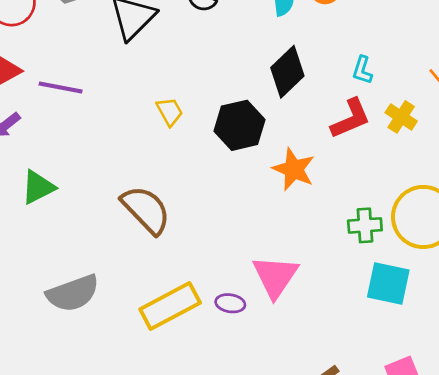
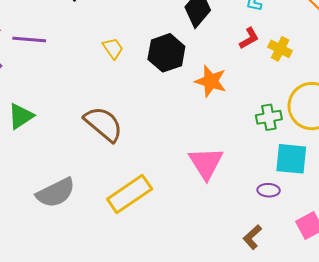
yellow cross: (401, 117) -> (280, 49), moved
red L-shape: (351, 118) -> (249, 38), size x0.7
purple ellipse: (230, 303) -> (269, 190), moved

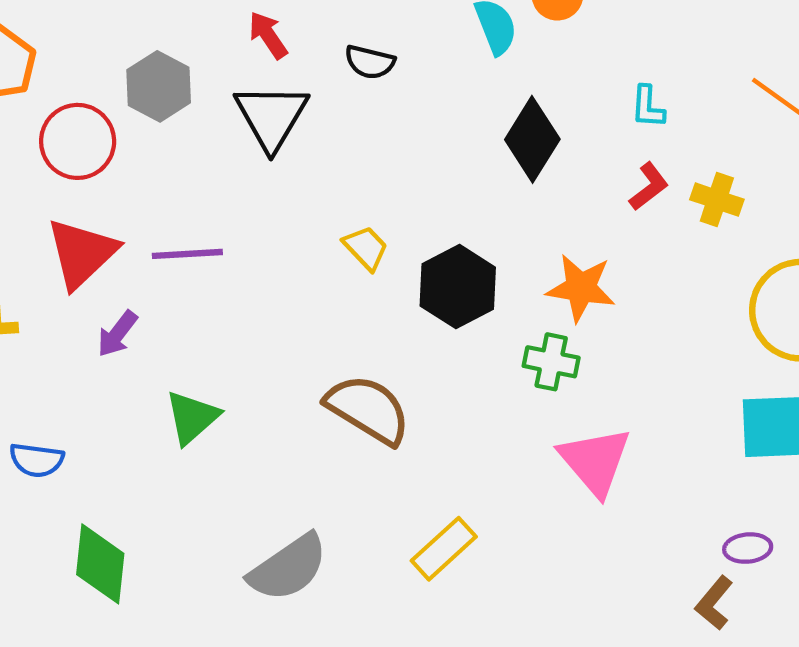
black hexagon: (166, 53) -> (458, 287), moved
green cross: (269, 117) -> (551, 362), moved, turned 30
purple ellipse: (269, 190) -> (748, 548), moved
yellow rectangle: (130, 194) -> (444, 549), size x0.7

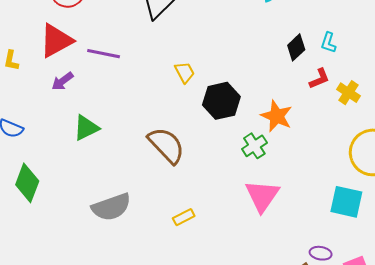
black diamond: (532, 139) -> (296, 47), moved, size x0.7
green cross: (551, 362) -> (254, 146), turned 30
yellow rectangle: (444, 549) -> (184, 217), size x0.7

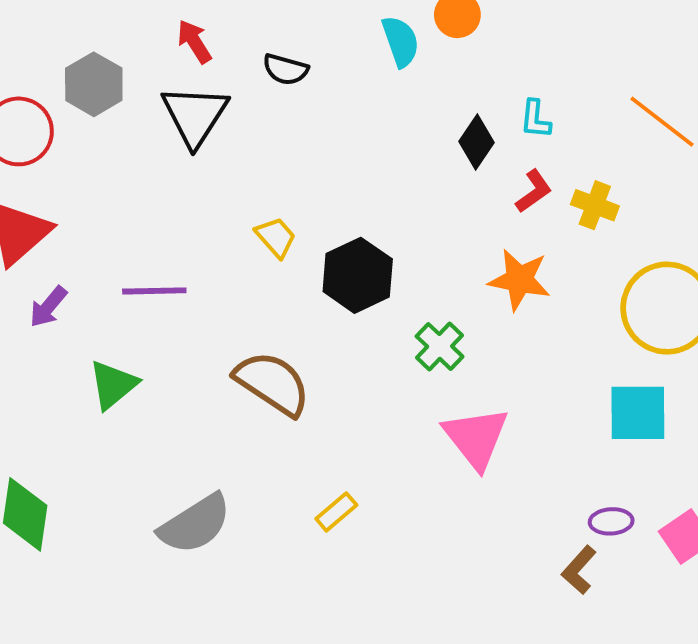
purple line: (104, 54) -> (154, 291), moved
orange star: (277, 116) -> (519, 280), moved

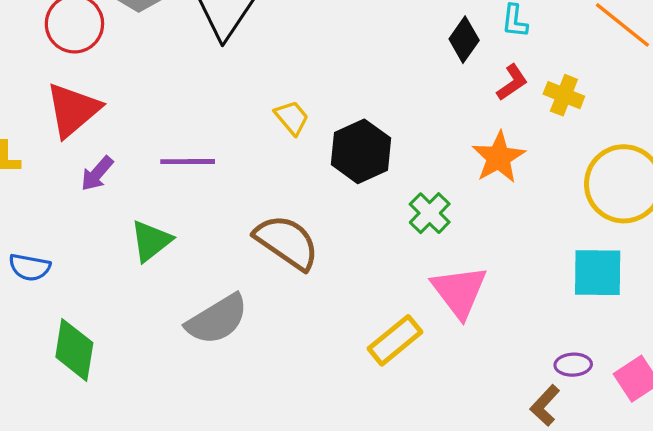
orange star: (519, 280) -> (499, 157), turned 30
yellow rectangle: (336, 512) -> (395, 340), moved, size x1.5
gray semicircle: (195, 524) -> (217, 319), moved

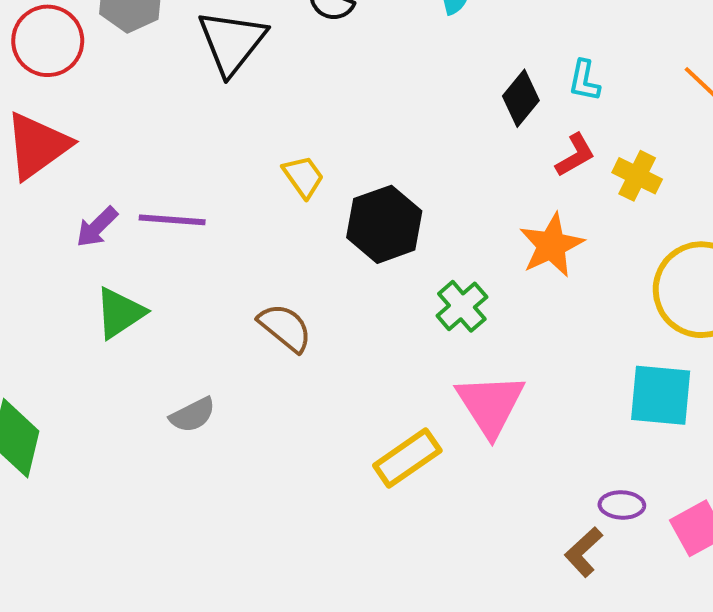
purple arrow: (97, 174) -> (97, 227), moved
brown semicircle: (287, 242) -> (285, 328), size x0.7
gray semicircle: (217, 319) -> (193, 415), size x0.6

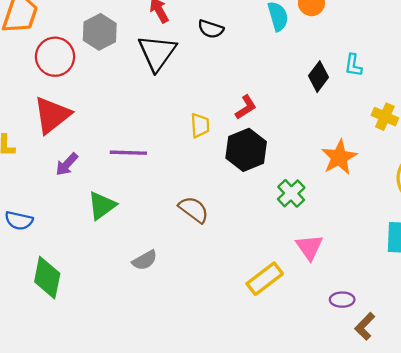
red L-shape: (575, 155) -> (246, 107), moved
yellow trapezoid: (303, 177) -> (200, 125), turned 35
purple arrow: (97, 227) -> (67, 164), moved
pink triangle: (490, 405) -> (309, 247), size x0.7
purple ellipse: (622, 505) -> (342, 300), moved

